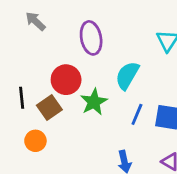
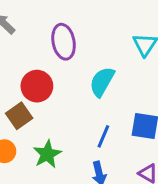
green star: (94, 102) -> (47, 154), moved
blue line: (137, 114) -> (103, 136), moved

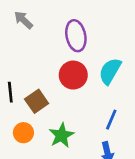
red circle: (37, 86) -> (73, 75), moved

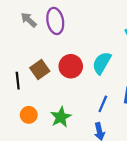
purple ellipse: (76, 36) -> (55, 21), moved
brown square: (37, 101) -> (40, 70), moved

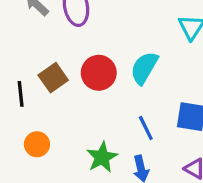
blue line: (103, 104) -> (146, 128), turned -49
green star: (61, 117) -> (102, 157), moved

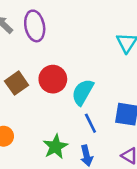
cyan semicircle: (144, 68) -> (83, 92), moved

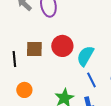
brown square: (17, 83) -> (34, 49), turned 36

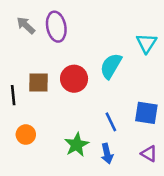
cyan semicircle: (85, 56) -> (111, 66), moved

